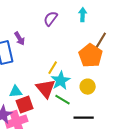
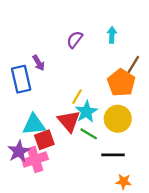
yellow circle: (88, 87) -> (118, 119), size x1.5
cyan triangle: (16, 92) -> (34, 125), size x1.5

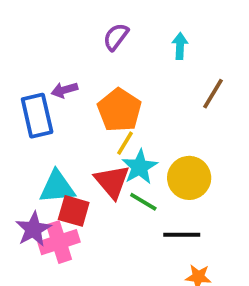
purple semicircle: (75, 40) -> (116, 37), moved
purple arrow: (39, 63) -> (64, 90), turned 105
orange pentagon: (121, 83) -> (119, 110), moved
red square: (44, 140) -> (74, 211), turned 36

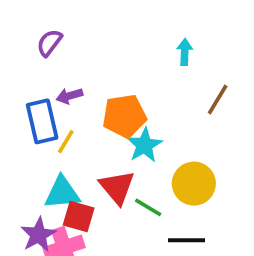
purple semicircle: (116, 37) -> (49, 43), moved
orange pentagon: (119, 110) -> (124, 116), turned 30
yellow line: (125, 143) -> (66, 142), moved
cyan star: (140, 167) -> (144, 145), moved

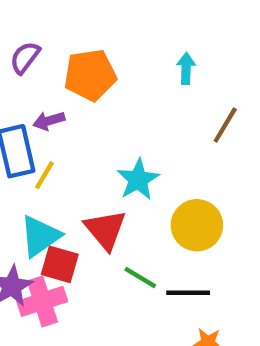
orange pentagon: (124, 116) -> (90, 75), moved
cyan triangle: (62, 193) -> (40, 236), turned -30
green line: (148, 207) -> (140, 277), moved

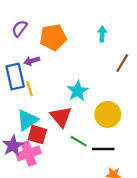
yellow line: (44, 175) -> (30, 89), turned -48

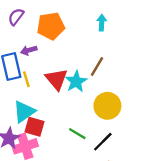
brown line: (122, 63) -> (97, 67), moved
red triangle: (61, 117) -> (56, 79), moved
black line: (103, 149) -> (103, 142), turned -45

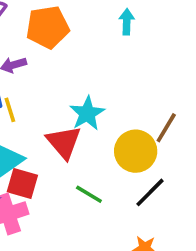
brown line: (97, 67) -> (166, 128), moved
red triangle: (56, 79) -> (64, 142), moved
black line: (103, 142) -> (150, 192), moved

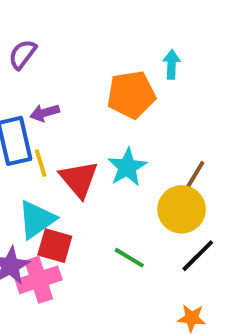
orange pentagon: (48, 27) -> (131, 95), moved
brown line: (166, 128) -> (194, 177), moved
red triangle: (64, 142) -> (79, 179), moved

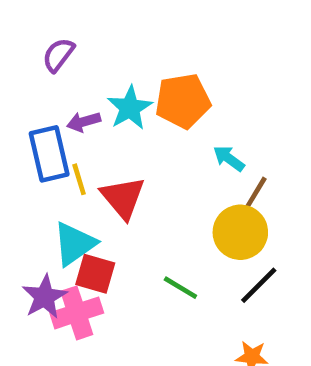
cyan arrow: (172, 64) -> (229, 159), moved, turned -56
cyan star: (127, 167) -> (130, 108), moved

